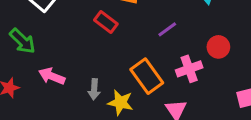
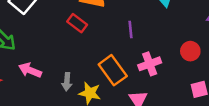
purple line: (167, 29) -> (131, 29), turned -60
red circle: (218, 47) -> (190, 51), moved

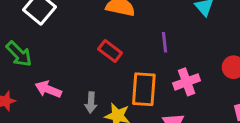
red rectangle: (77, 23) -> (110, 51), moved
orange rectangle: (113, 70) -> (144, 89), turned 40

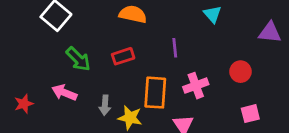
red rectangle: (110, 51) -> (123, 56), turned -55
green arrow: (19, 54) -> (78, 59), moved

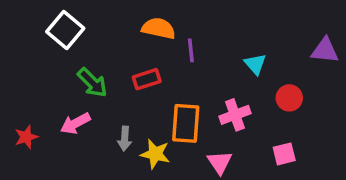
cyan triangle: (213, 14) -> (255, 64), moved
purple line: (175, 48) -> (191, 50), moved
pink arrow: (64, 93) -> (75, 123), turned -50
pink square: (250, 114) -> (284, 154), moved

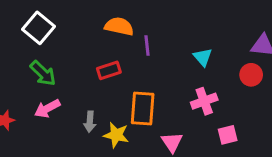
green arrow: (92, 83) -> (43, 73), moved
red circle: (289, 98) -> (251, 75), moved
pink cross: (235, 115) -> (204, 101), moved

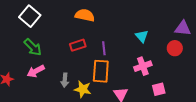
purple line: (147, 45) -> (104, 48), moved

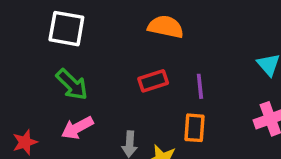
white square: (30, 16) -> (66, 29), turned -30
orange rectangle: (101, 71) -> (195, 128), size x0.7

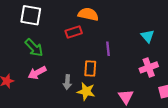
red rectangle: (153, 81) -> (74, 32), moved
orange rectangle: (195, 128) -> (90, 69), moved

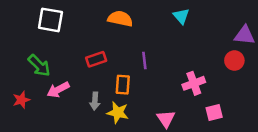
red rectangle: (74, 32) -> (96, 59), moved
cyan triangle: (148, 36) -> (181, 16), moved
green arrow: (34, 48) -> (39, 66), moved

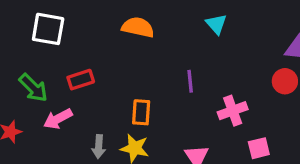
red rectangle: (96, 59) -> (81, 80), moved
purple line: (144, 61) -> (190, 81), moved
gray arrow: (95, 101) -> (99, 147), moved

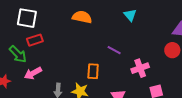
red rectangle: (81, 80) -> (35, 40), moved
purple line: (190, 81) -> (114, 50), turned -56
orange rectangle: (141, 112) -> (93, 71), moved

